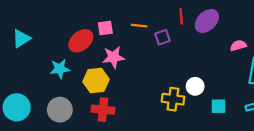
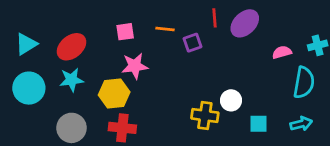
red ellipse: (81, 41) -> (72, 47), moved
cyan circle: (17, 107) -> (29, 88), moved

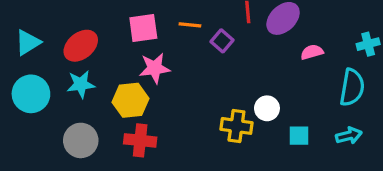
pink square: (125, 32) -> (143, 28), size x1.4
purple square: (192, 43) -> (222, 41), turned -30
pink semicircle: (282, 52) -> (312, 52), moved

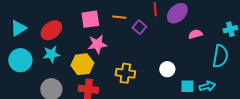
yellow cross: (236, 126) -> (125, 73), moved
cyan arrow: (349, 136) -> (207, 86), moved

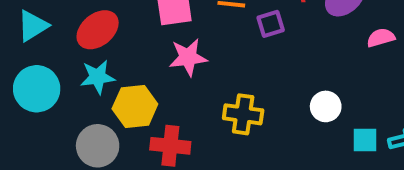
purple square: (139, 27) -> (271, 24), turned 32
yellow hexagon: (82, 64) -> (135, 106), moved

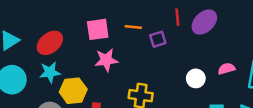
pink semicircle: (381, 38) -> (226, 69), moved
white circle: (326, 106) -> (196, 78), moved

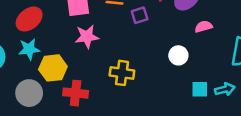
pink semicircle: (226, 69) -> (204, 27), moved

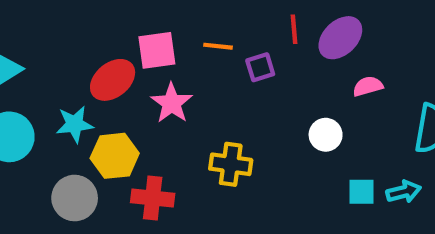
red ellipse: (29, 19) -> (113, 80), moved
pink star: (87, 37) -> (172, 103), turned -30

